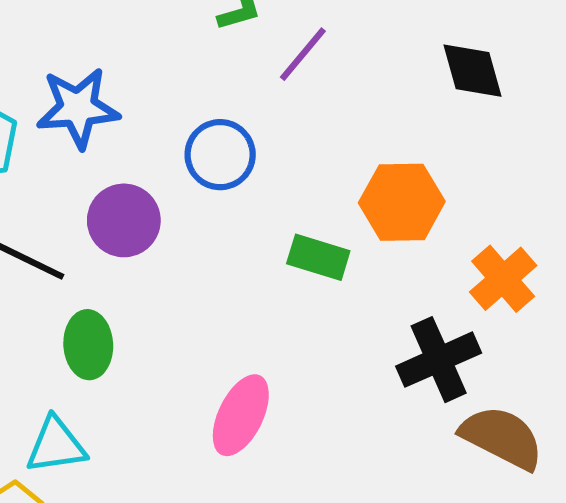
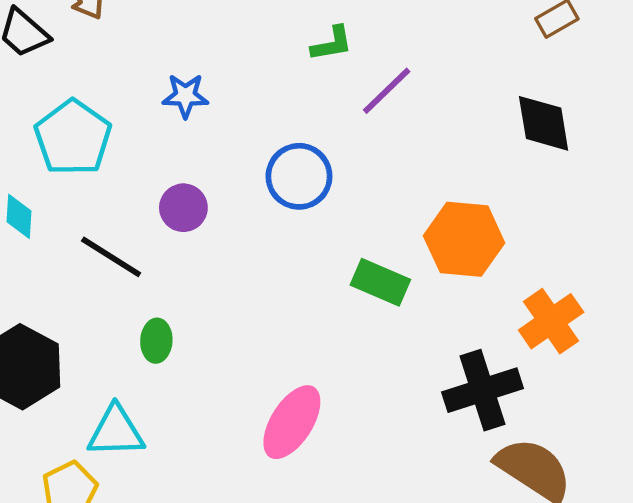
blue star: (78, 108) -> (185, 96), moved, size x0.6
purple circle: (124, 220) -> (183, 208), moved, size x0.7
green ellipse: (88, 345) -> (156, 341), size x0.7

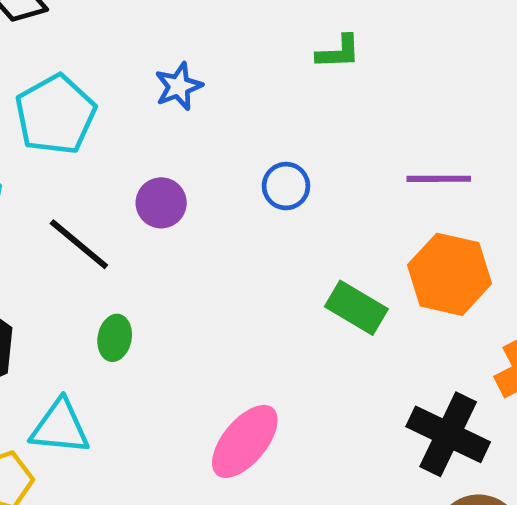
purple line: (387, 91) -> (439, 179), moved, turned 36
blue star: (185, 96) -> (179, 86), turned -30
blue circle: (299, 176) -> (286, 186), size x0.7
black cross: (483, 390) -> (448, 434), turned 36

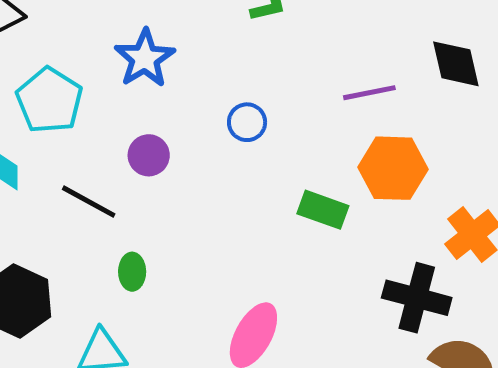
blue star: (179, 86) -> (145, 58), size x1.5

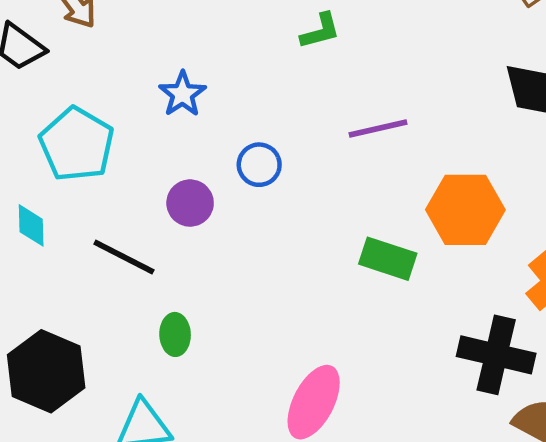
blue star: (145, 58) -> (182, 94), size x0.7
purple line: (369, 93) -> (378, 128), moved
blue circle: (247, 122) -> (259, 165), moved

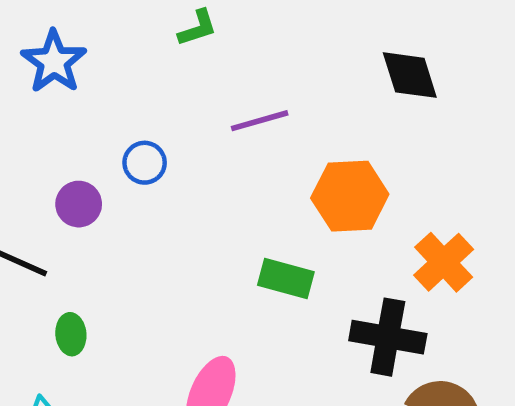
blue star: (182, 94) -> (54, 62), moved, size x1.4
green rectangle: (388, 259) -> (286, 279), moved

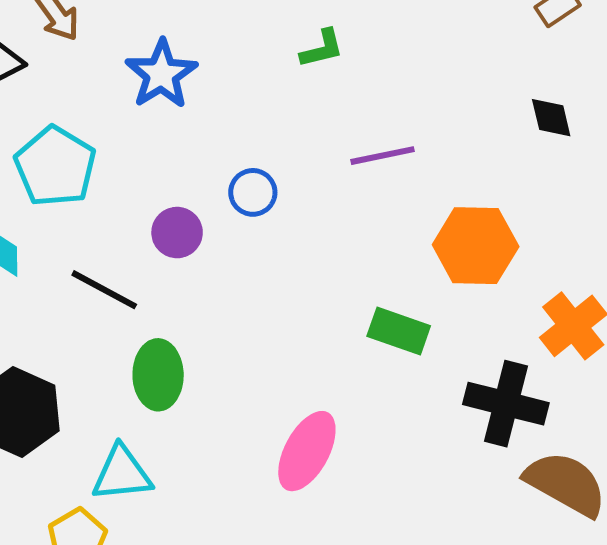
black diamond: (410, 75) -> (551, 118), size x0.7
green ellipse: (71, 334) -> (158, 375), size x1.5

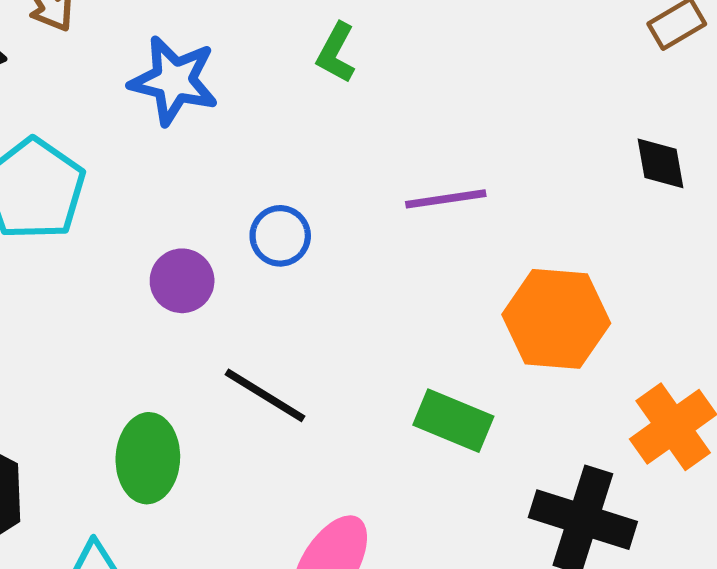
green L-shape: (322, 49) -> (336, 53), moved, turned 129
blue star: (161, 74) -> (174, 81), turned -30
black line: (104, 290) -> (265, 395), moved

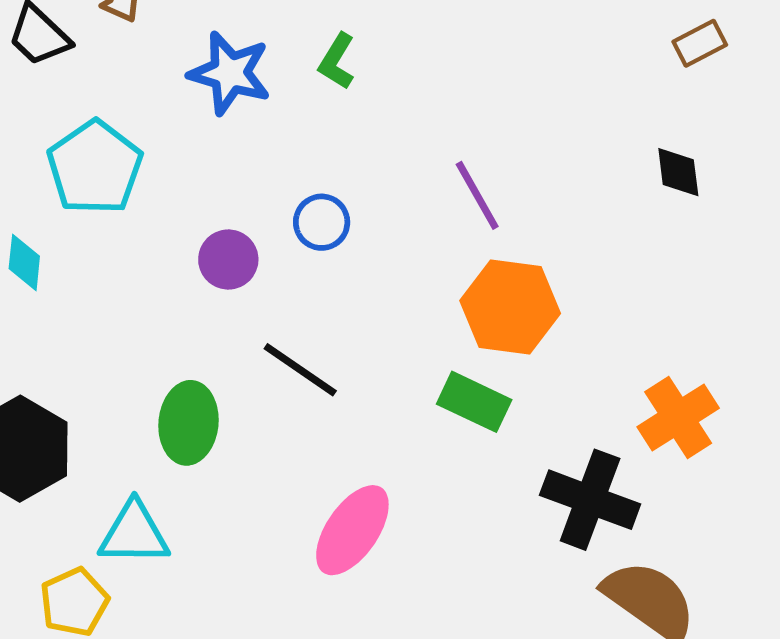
green L-shape: (336, 53) -> (337, 61), moved
purple line: (446, 199) -> (477, 195), turned 66
orange hexagon: (556, 319) -> (510, 307), moved

